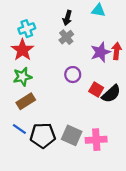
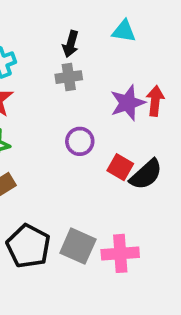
gray cross: (66, 37) -> (69, 77), turned 32
black pentagon: (43, 135) -> (28, 246), turned 30

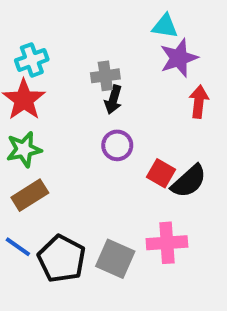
black arrow: (71, 44) -> (113, 100), moved
purple star: (128, 103) -> (179, 58), moved
pink cross: (120, 253) -> (167, 243), moved

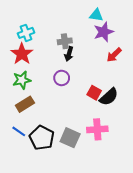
red arrow: (199, 102) -> (114, 55), turned -140
purple circle: (117, 145) -> (62, 78), moved

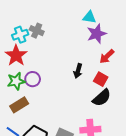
gray cross: (65, 41) -> (37, 31), moved, turned 32
black arrow: (69, 54) -> (78, 71), moved
purple circle: (62, 78) -> (33, 79), moved
red square: (94, 93) -> (101, 79), moved

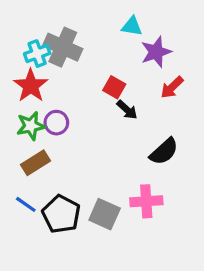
cyan triangle: (89, 17) -> (132, 26), moved
gray cross: (37, 31) -> (63, 47), size x1.6
black arrow: (78, 71) -> (127, 110), turned -64
red square: (101, 79) -> (114, 87), moved

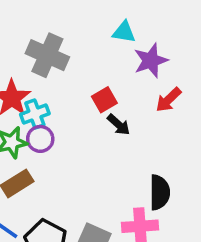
cyan cross: (37, 54) -> (35, 114), moved
red square: (114, 87) -> (104, 100), turned 30
black semicircle: (164, 151) -> (160, 192), moved, turned -48

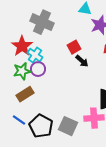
cyan cross: (35, 114) -> (35, 55), turned -35

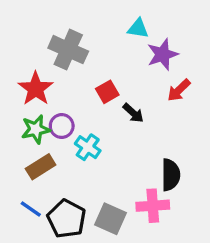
red square: (74, 47) -> (107, 92), moved
cyan cross: (35, 55) -> (88, 147), moved

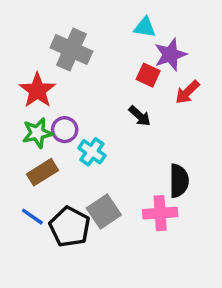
red square: (107, 92) -> (148, 75), moved, turned -35
gray square: (110, 219) -> (104, 211), moved, turned 32

